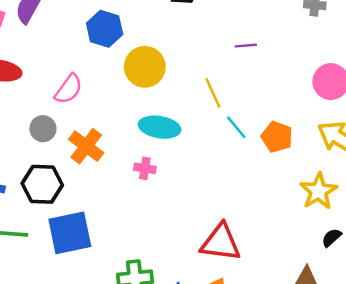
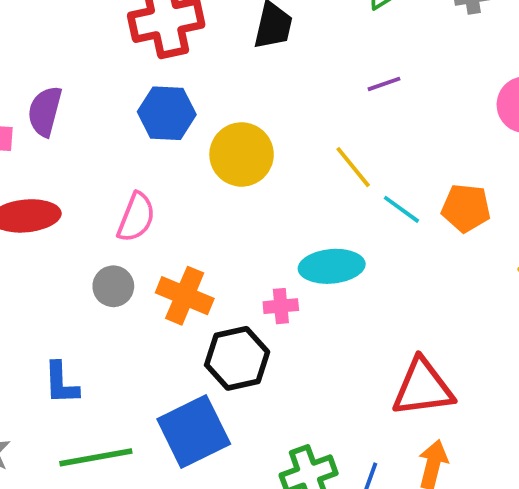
cyan ellipse: (160, 127) -> (332, 266), moved
black hexagon: (42, 184) -> (237, 358), moved

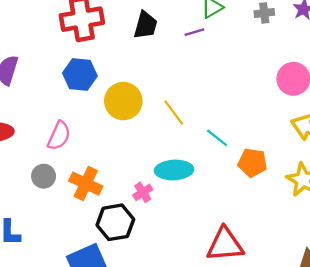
purple line: (384, 84) -> (194, 32), moved
yellow line: (353, 167) -> (174, 112), moved
orange pentagon: (466, 208) -> (253, 163), moved
pink cross: (281, 306) -> (143, 192), turned -30

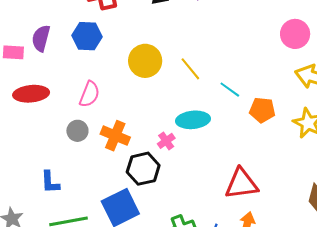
blue hexagon: (80, 75) -> (87, 36), moved

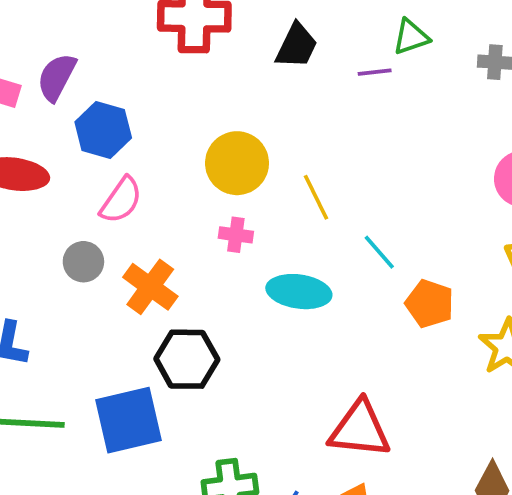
blue hexagon: (87, 36) -> (103, 130), moved
pink cross: (166, 141) -> (236, 235), moved, turned 30

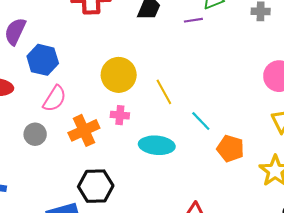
orange cross: (150, 287) -> (84, 130), moved, turned 32

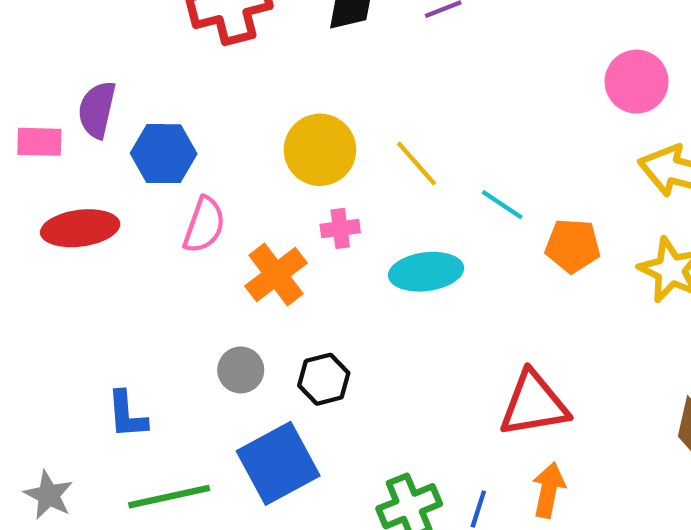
gray circle: (35, 134) -> (241, 370), moved
black hexagon: (96, 186) -> (324, 379), size x0.7

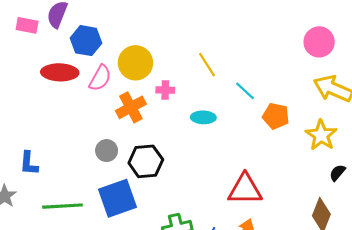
yellow circle: (320, 150) -> (135, 63), moved
red ellipse: (80, 228) -> (60, 72), moved
cyan ellipse: (426, 272) -> (203, 117), size x0.7
black hexagon: (324, 379) -> (146, 161), size x1.4
blue L-shape: (127, 415) -> (29, 163), moved

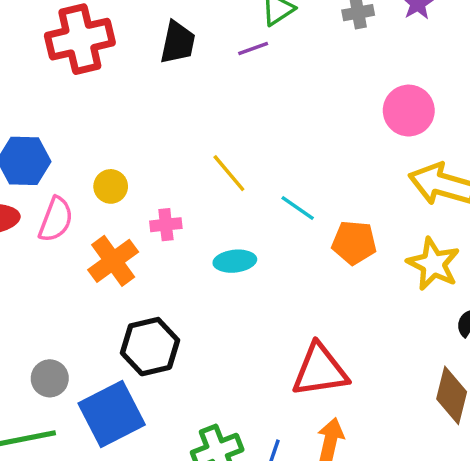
yellow circle: (135, 63) -> (111, 186), size x0.6
gray circle: (107, 151) -> (50, 378), moved

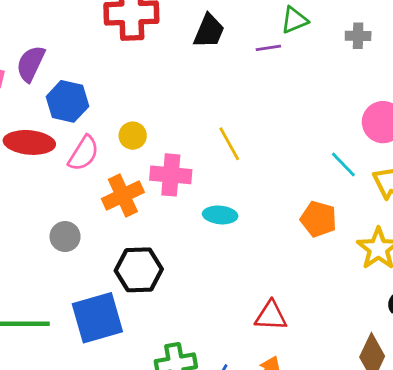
cyan line: (298, 208) -> (343, 164), moved
pink cross: (166, 225) -> (171, 175), size x1.6
red triangle: (320, 370) -> (271, 316), size x0.7
gray circle: (50, 378) -> (65, 237), moved

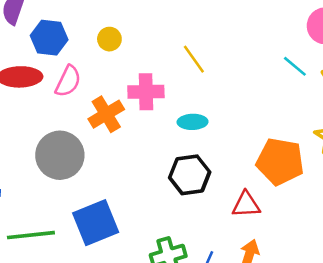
yellow circle: (133, 136) -> (109, 39), moved
orange pentagon: (318, 219) -> (280, 162), moved, size x1.5
gray circle: (65, 237) -> (60, 155), size x1.8
black hexagon: (139, 270) -> (190, 175), moved

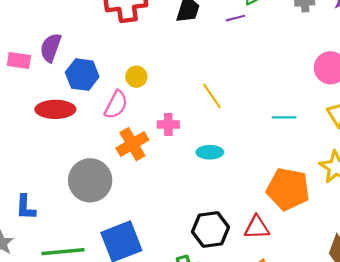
cyan line: (295, 66) -> (284, 117), moved, turned -40
pink semicircle: (68, 81) -> (116, 105), moved
pink cross: (146, 92) -> (168, 124), size x0.7
black hexagon: (190, 175) -> (210, 230), moved

